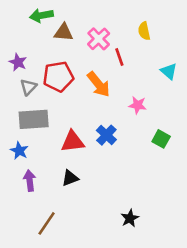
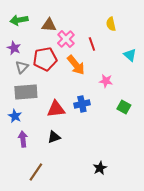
green arrow: (41, 15) -> (19, 20), moved
pink cross: (99, 39) -> (66, 39), moved
blue cross: (106, 135) -> (82, 104), turned 35

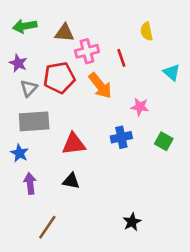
pink cross: (66, 39) -> (87, 51), turned 30
blue cross: (82, 104) -> (121, 137), moved
black triangle: (54, 137) -> (71, 181), turned 32

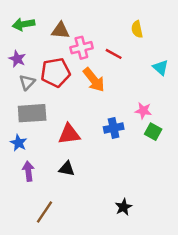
red line: (121, 58) -> (114, 54), turned -42
pink star: (140, 107) -> (143, 111), moved

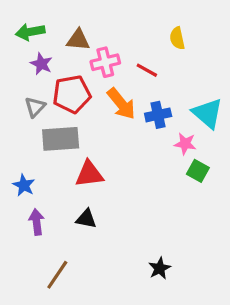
purple star: (17, 59) -> (41, 64), moved
cyan triangle: (161, 67) -> (208, 113), moved, size x1.5
gray rectangle: (32, 113) -> (61, 139), moved
blue cross: (114, 128) -> (158, 115), moved

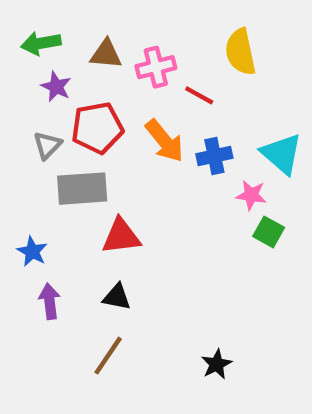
yellow semicircle: (177, 38) -> (240, 52), size x1.5
pink cross: (105, 62) -> (156, 67), moved
brown line: (57, 275) -> (108, 356), moved

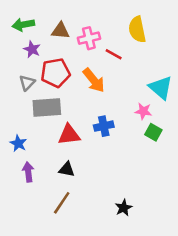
blue cross: (214, 156) -> (104, 126), moved

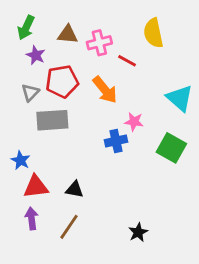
green arrow: (23, 25) -> (26, 28), turned -55
pink star: (143, 111) -> (134, 122), moved
green square: (153, 132) -> (171, 148), size x1.5
red triangle: (69, 135) -> (36, 187), moved
purple arrow: (28, 172) -> (32, 218), moved

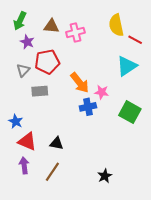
red line: (127, 61) -> (135, 40), moved
orange arrow: (105, 90) -> (80, 83), moved
cyan triangle: (180, 98) -> (127, 66), moved, turned 45
gray rectangle: (52, 120) -> (40, 91), size x0.7
red triangle: (36, 187) -> (27, 141), turned 30

